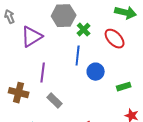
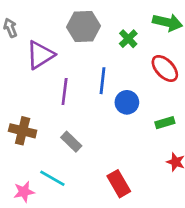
green cross: (84, 30) -> (128, 39), moved
red ellipse: (115, 39) -> (165, 68), moved
purple line: (43, 73) -> (65, 92), moved

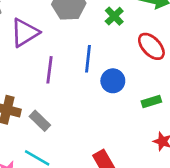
gray rectangle: (71, 142) -> (40, 121), moved

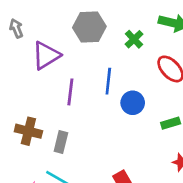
gray rectangle: (40, 121) -> (61, 142), turned 60

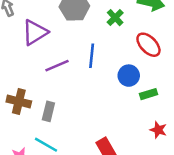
purple line: (70, 92) -> (57, 66), turned 60
blue circle: (133, 103) -> (129, 76), moved

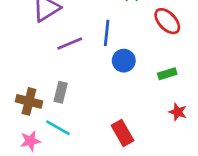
blue circle: (129, 76) -> (124, 61), moved
brown cross: (19, 101) -> (29, 101), moved

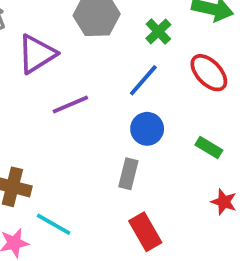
blue line: (107, 33) -> (143, 80), moved, turned 35
green rectangle: (167, 74) -> (209, 148), turned 48
gray rectangle: (61, 92) -> (128, 174), moved

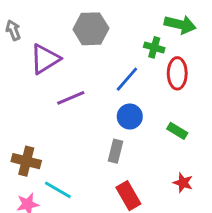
green cross: (158, 32) -> (154, 47), moved, turned -30
red ellipse: (209, 73) -> (177, 73), turned 44
red star: (224, 202) -> (183, 183), moved

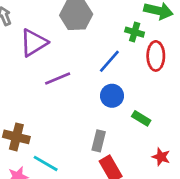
green rectangle: (177, 131) -> (141, 118), moved
gray rectangle: (115, 151) -> (99, 141), moved

